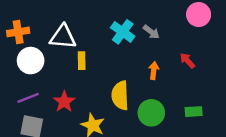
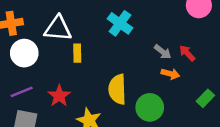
gray arrow: (151, 32) -> (163, 52), moved
orange arrow: (154, 71) -> (170, 74), moved, turned 98
green rectangle: (194, 112) -> (205, 98), moved, turned -42

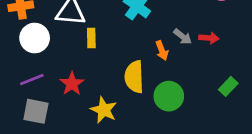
red arrow: (187, 53) -> (209, 38), turned 138
orange arrow: (170, 74) -> (162, 50), moved, turned 54

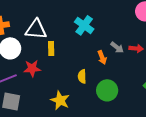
yellow semicircle: (134, 77) -> (82, 76), size x0.6
red star: (72, 84) -> (32, 68), moved, turned 30

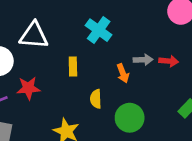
gray arrow: (117, 47) -> (143, 60), turned -40
yellow rectangle: (51, 48) -> (73, 66), moved

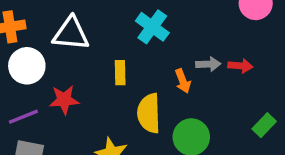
yellow semicircle: (96, 99) -> (149, 113), size x1.6

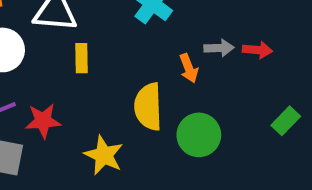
yellow rectangle: (120, 73) -> (81, 58), moved
red star: (64, 100) -> (43, 121), moved

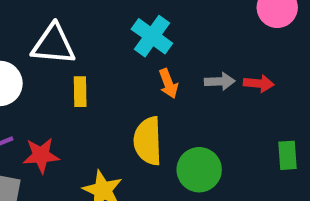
orange arrow: (189, 68) -> (168, 83), moved
green rectangle: (286, 121) -> (288, 155), turned -48

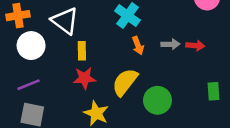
white triangle: (53, 44) -> (65, 21), turned 32
yellow semicircle: (148, 141) -> (125, 82), turned 40
red star: (41, 155) -> (84, 78), moved

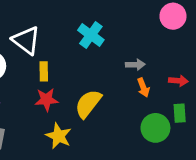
orange arrow: (138, 46) -> (143, 87), moved
red arrow: (195, 46) -> (178, 81), moved
green circle: (157, 100) -> (155, 128), moved

